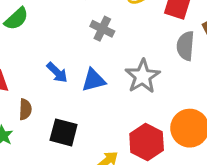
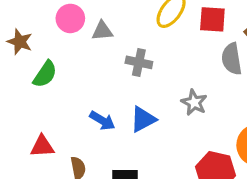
gray star: (143, 76) -> (194, 102), size x0.7

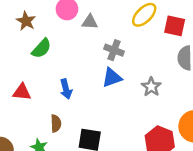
blue triangle: (143, 119) -> (112, 78), moved
blue arrow: (102, 121) -> (66, 89), moved, turned 36
red triangle: (42, 146) -> (22, 92), moved

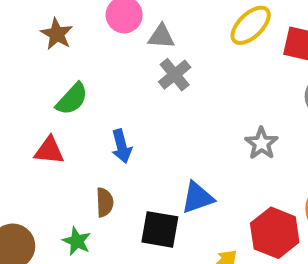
green semicircle: (41, 48) -> (72, 99), moved
gray cross: (114, 50) -> (175, 75), moved, turned 30
blue triangle: (112, 78) -> (197, 198), moved

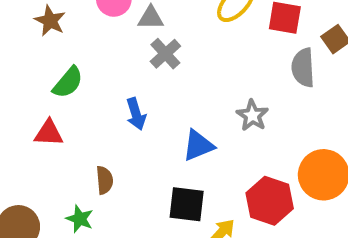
blue arrow: (122, 146) -> (136, 114), moved
blue triangle: (197, 198) -> (198, 145), moved
black square: (160, 229) -> (187, 204), moved

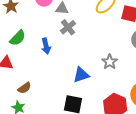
blue arrow: (136, 114) -> (46, 46), moved
brown semicircle: (105, 180) -> (24, 88), moved, turned 56

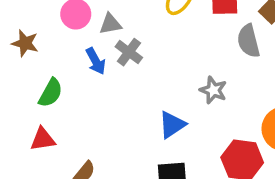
blue arrow: (46, 46) -> (96, 61), moved

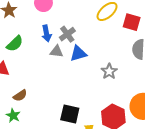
gray triangle: (110, 24) -> (57, 51), moved
blue triangle: (172, 125) -> (78, 53), moved

